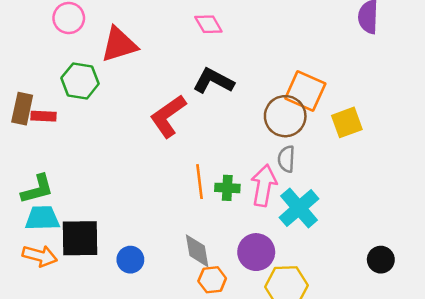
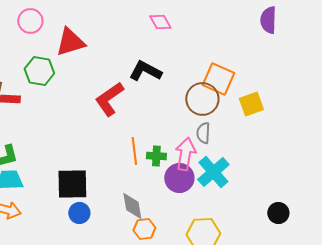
pink diamond: (208, 24) -> (160, 22), moved
black square: (80, 238) -> (72, 184), moved
purple circle: (256, 252) -> (179, 178), moved

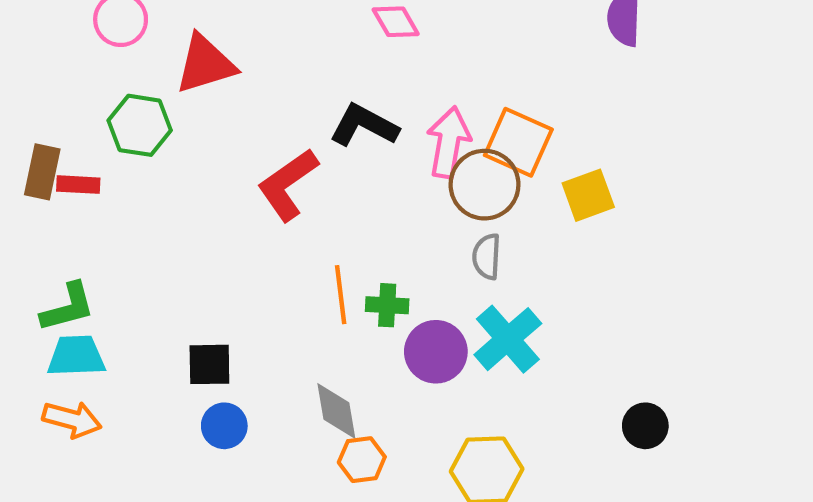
pink arrow: (185, 154) -> (449, 142), moved
black square: (72, 184) -> (209, 364), size x0.7

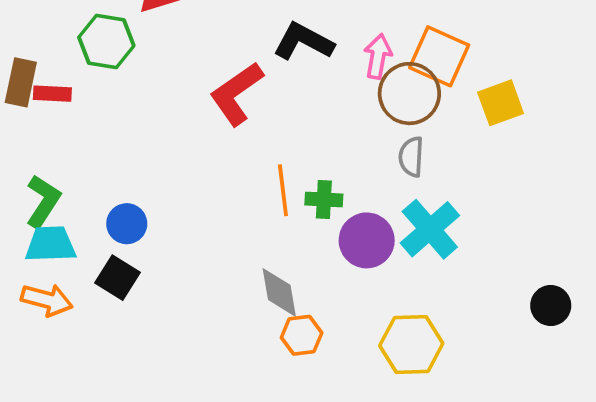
pink arrow: (449, 142) -> (378, 56), size x0.7
green L-shape: (68, 307) -> (43, 201), turned -42
black square: (209, 364) -> (117, 278), moved, turned 33
blue circle: (224, 426) -> (127, 224), moved

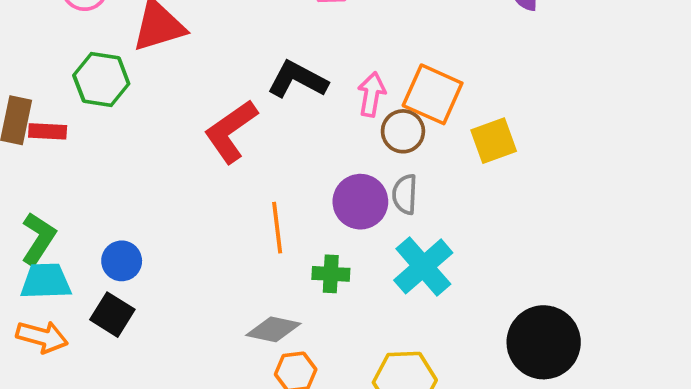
brown circle: (409, 94) -> (403, 131), size x0.7
green cross: (324, 200) -> (331, 274), moved
purple circle: (367, 240) -> (360, 202), moved
gray diamond: (279, 292) -> (273, 329), turned -68
black circle: (551, 305) -> (544, 342), size x1.8

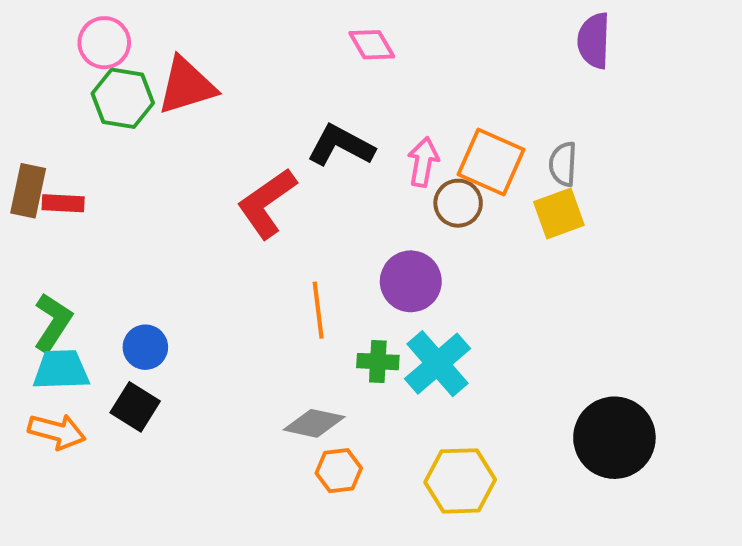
green hexagon: (101, 80) -> (123, 98), moved
gray semicircle: (405, 194) -> (563, 164), moved
cyan cross: (423, 266) -> (438, 364), moved

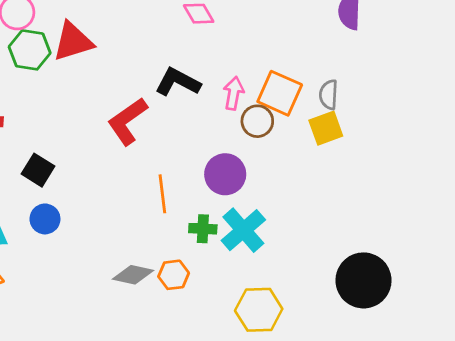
black square: (135, 407) -> (38, 170), moved
gray diamond: (314, 423) -> (133, 275), moved
orange hexagon: (339, 471) -> (174, 275), moved

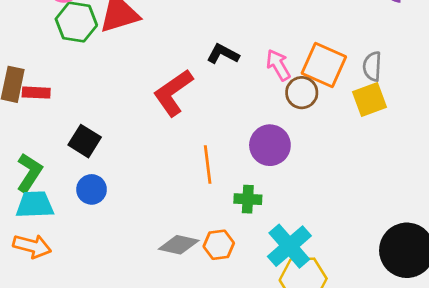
black L-shape: (178, 82) -> (223, 54), size x0.7
pink arrow: (234, 93) -> (278, 65), turned -40
cyan cross: (243, 230) -> (289, 246), moved

